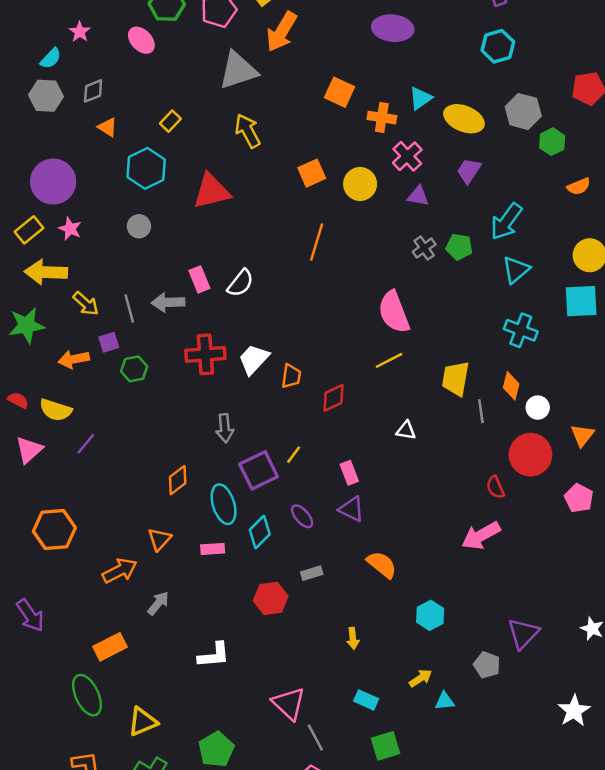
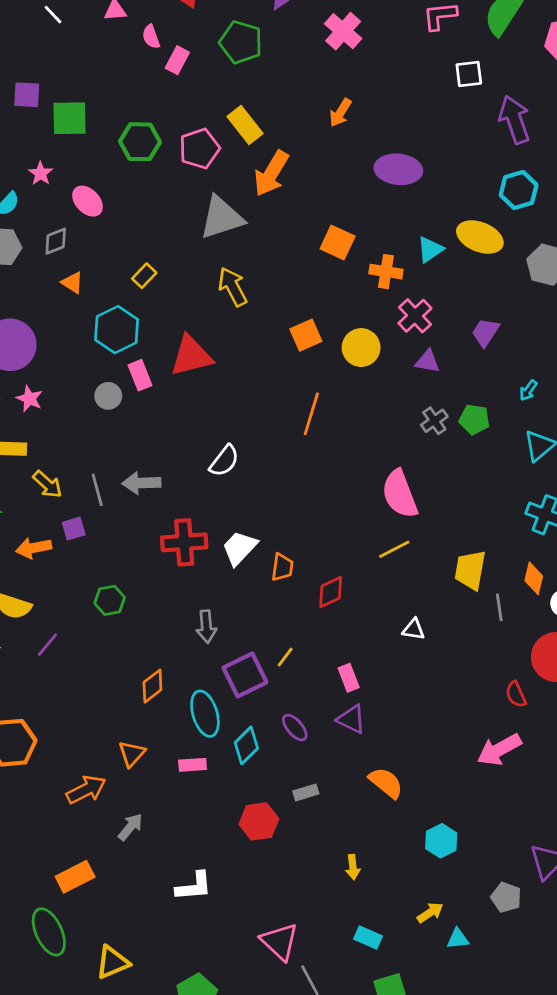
pink ellipse: (141, 40) -> (88, 201), moved
yellow ellipse: (464, 119) -> (480, 237), moved
cyan arrow: (506, 221) -> (528, 390), size x0.5
pink rectangle: (199, 279) -> (140, 375), moved
green hexagon: (134, 369) -> (110, 600), moved

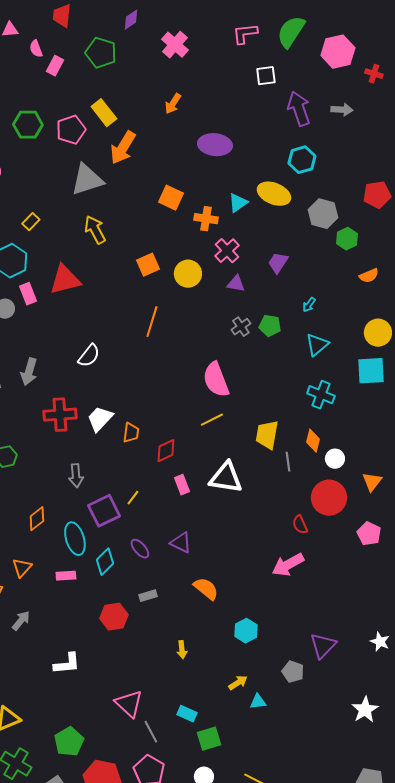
gray arrow: (141, 483) -> (29, 372), turned -72
white triangle: (414, 629) -> (226, 478), size x2.0
pink rectangle: (349, 678) -> (182, 485), moved
cyan rectangle: (368, 937) -> (187, 714), moved

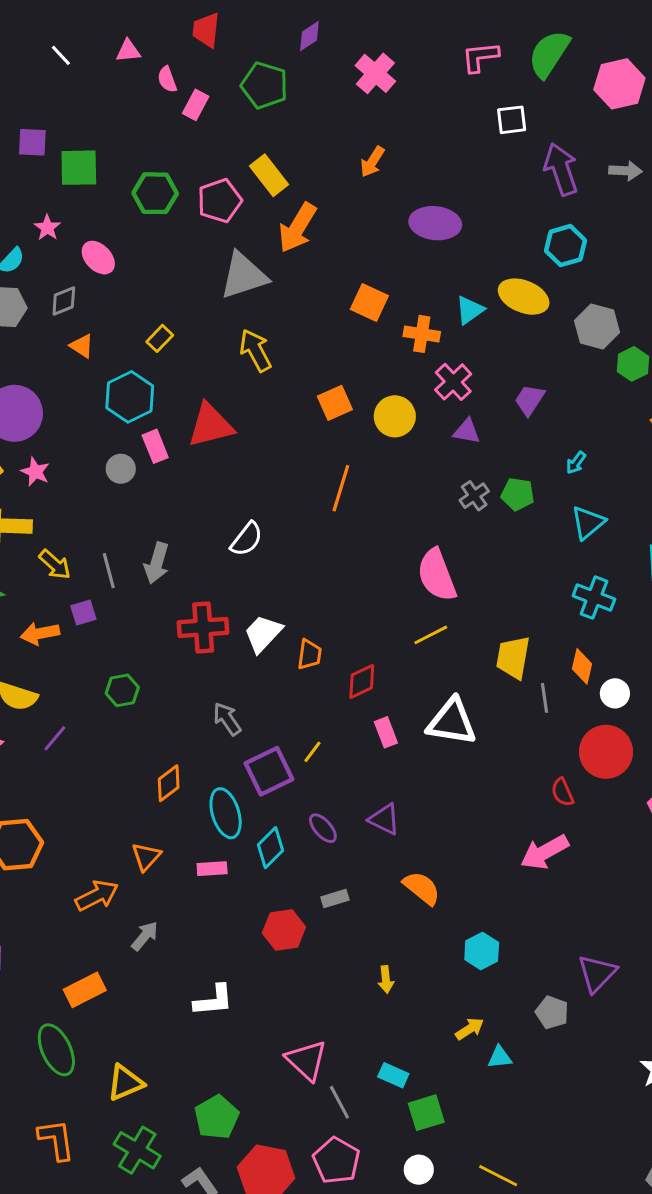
gray arrow: (76, 476) -> (227, 719), turned 150

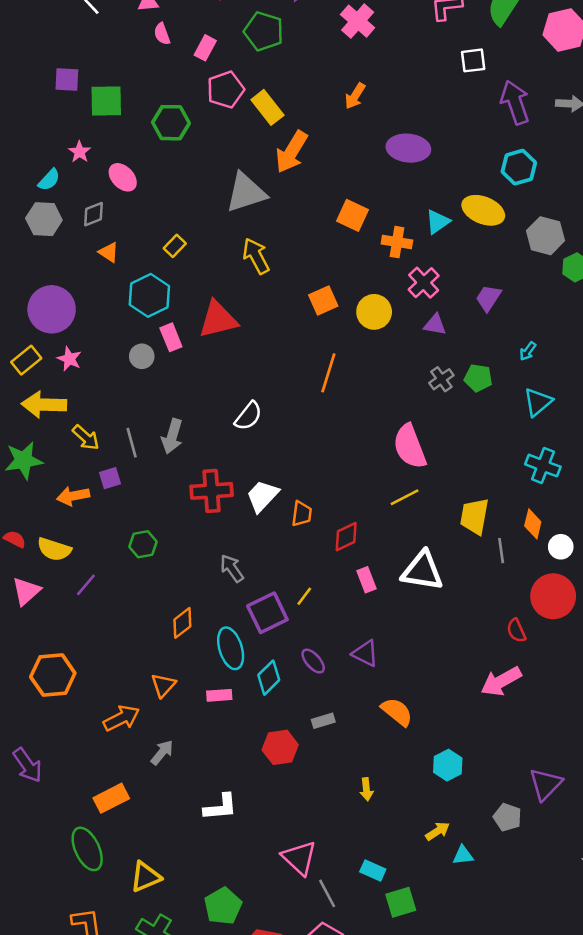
pink semicircle: (167, 79) -> (162, 34), moved
pink pentagon: (220, 201) -> (226, 90), moved

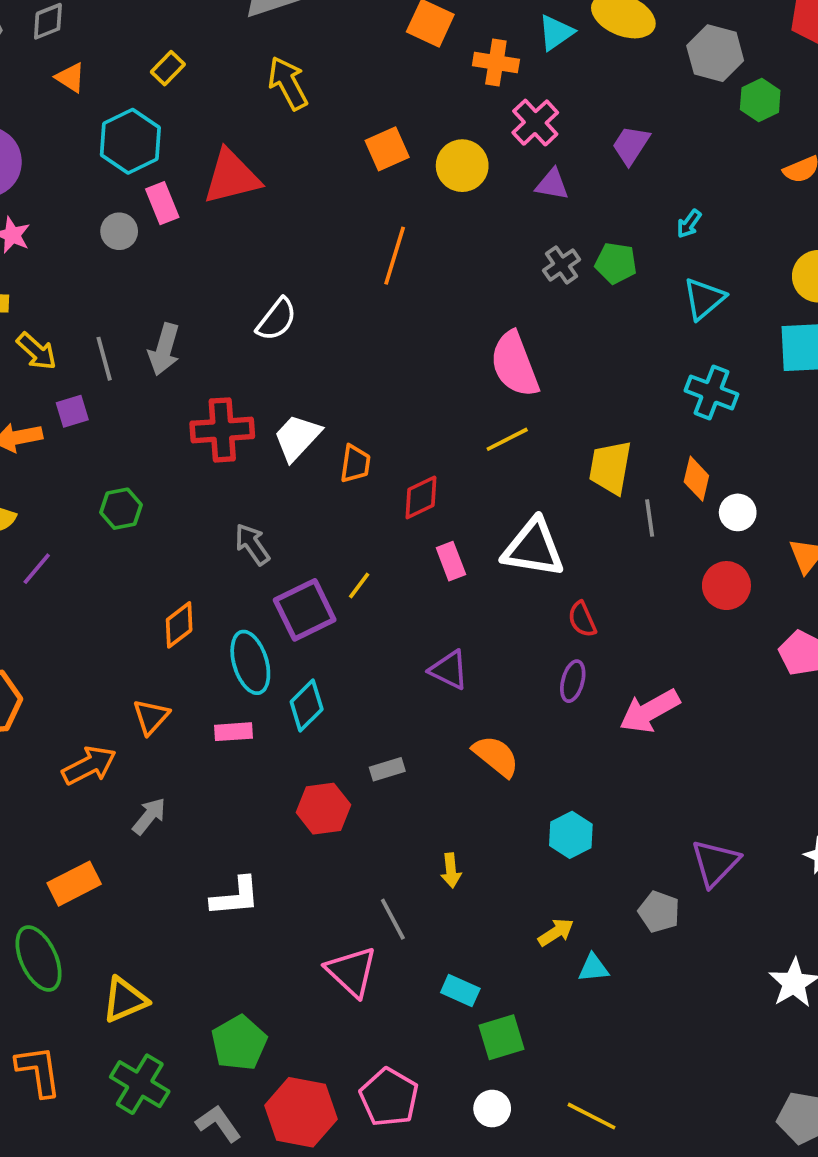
red circle: (553, 596) -> (726, 586), size x0.7
red semicircle: (516, 631) -> (582, 619), moved
purple ellipse: (313, 661) -> (573, 681), moved, turned 56
gray line: (327, 893) -> (393, 919), moved

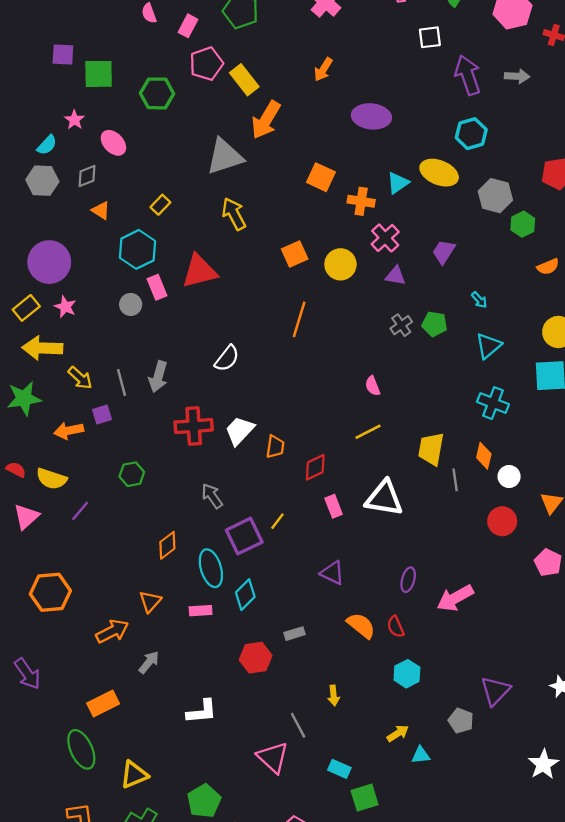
cyan arrow: (689, 224) -> (479, 300), turned -78
pink semicircle: (515, 364) -> (373, 386), size x0.5
red semicircle: (582, 619) -> (396, 627), moved

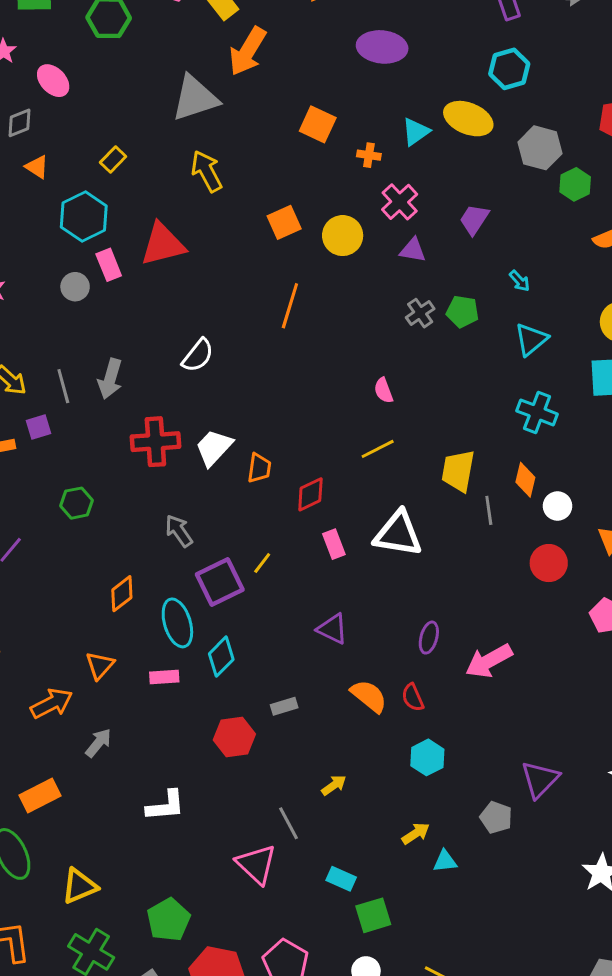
orange cross: (361, 201) -> (369, 155), size x0.7
yellow arrow: (334, 695) -> (334, 785), turned -120

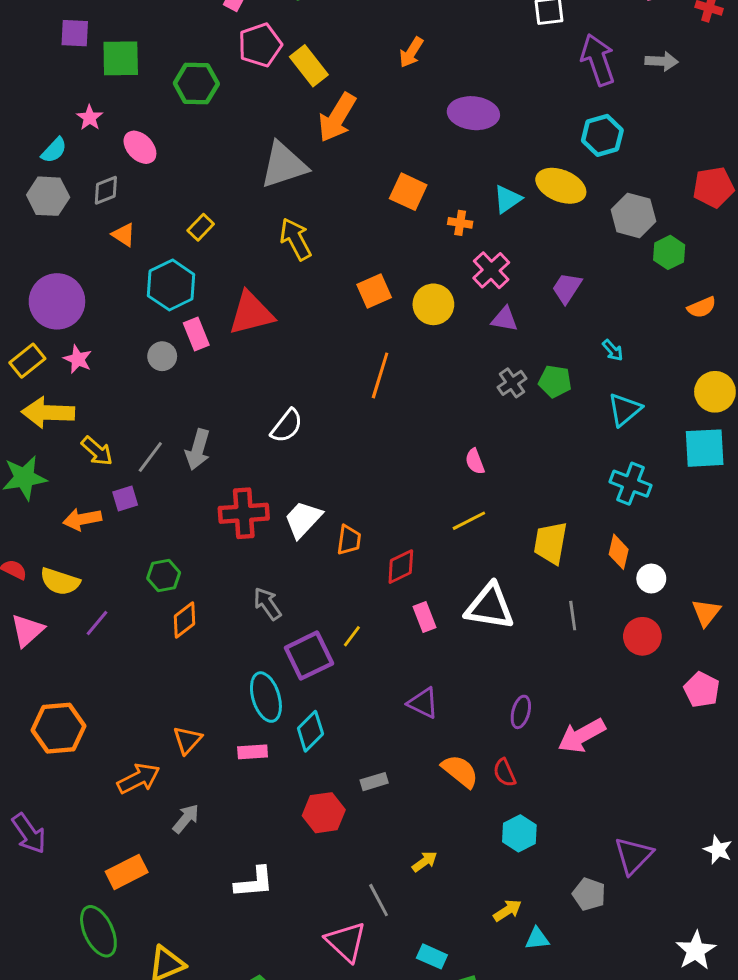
gray line: (63, 386) -> (150, 457), turned 52
gray line: (489, 510) -> (573, 616), moved
orange diamond: (122, 594) -> (184, 620), moved

